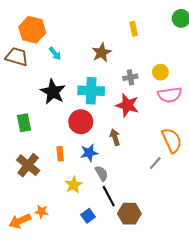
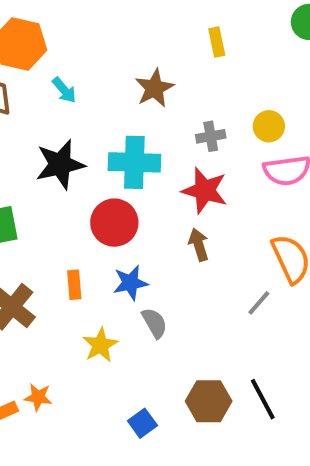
black star: (53, 92) -> (60, 164), turned 30
brown arrow: (115, 137) -> (199, 245), moved
black line: (109, 196) -> (263, 399), moved
blue square: (88, 216) -> (142, 423), moved

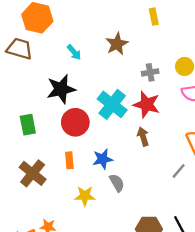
cyan arrow: (64, 90) -> (74, 52), moved
cyan cross: (134, 162) -> (112, 104), moved, turned 36
red circle: (114, 223) -> (75, 122), moved
yellow star: (100, 345) -> (85, 196), turned 30

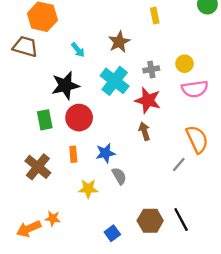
cyan cross: (112, 104) -> (115, 81), moved
green rectangle: (28, 125) -> (45, 120), moved

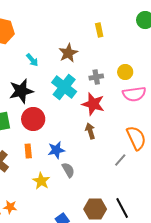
yellow star: (88, 189) -> (41, 181), turned 30

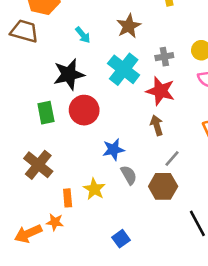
orange rectangle: (28, 151) -> (68, 198), moved
gray line: (120, 160) -> (172, 158), moved
brown hexagon: (95, 209) -> (163, 186), moved

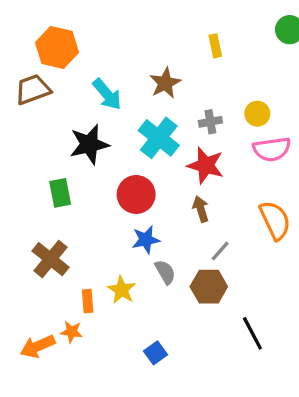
brown trapezoid: (24, 31) -> (33, 89), turned -36
cyan arrow: (83, 35) -> (107, 94), size x1.5
red circle: (84, 110) -> (136, 194), moved

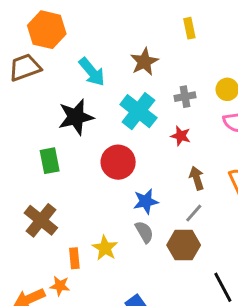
red star: (206, 165) -> (181, 136), size x0.6
brown arrow: (201, 209) -> (197, 178), moved
blue star: (146, 240) -> (146, 201), moved

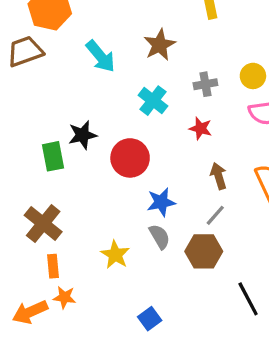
cyan cross: (138, 111) -> (153, 101), size x0.7
black star: (76, 117) -> (82, 135), moved, size x0.7
orange rectangle: (74, 258) -> (53, 266), moved

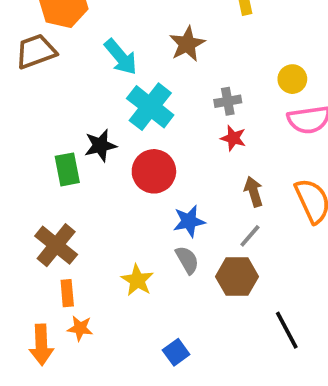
gray cross: (205, 84) -> (228, 101), moved
cyan cross: (153, 101) -> (150, 107), moved, size x1.4
orange arrow: (30, 312) -> (41, 345), turned -68

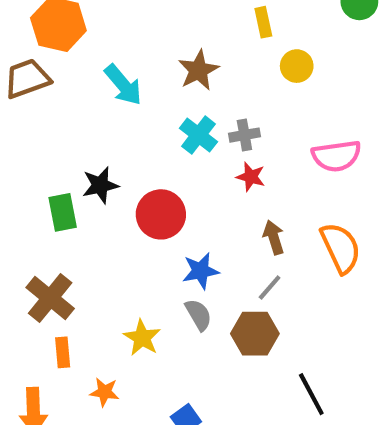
yellow circle: (292, 79) -> (297, 66), moved
cyan cross: (150, 107) -> (198, 135), moved, size x0.7
orange star: (80, 328) -> (104, 392), moved

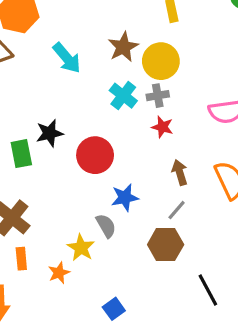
yellow circle: (297, 66) -> (161, 61), moved, size x1.5
gray semicircle: (198, 315) -> (106, 226), moved
orange star: (104, 392) -> (59, 273), moved, turned -30

